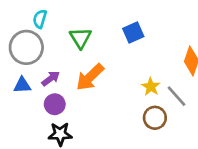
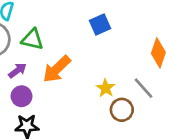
green triangle: (80, 38) -> (32, 39), moved, turned -45
yellow star: (151, 87) -> (106, 88), moved

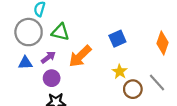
blue square: (100, 24) -> (117, 39), moved
gray line: (143, 88) -> (157, 83), moved

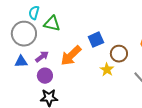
green triangle: (60, 32) -> (52, 24), moved
blue square: (117, 39) -> (96, 40), moved
brown circle: (133, 89) -> (119, 54), moved

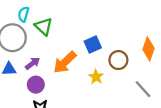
green triangle: (52, 24) -> (44, 27), turned 30
yellow star: (107, 70) -> (96, 77), moved

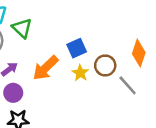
yellow star: (96, 77) -> (80, 73), moved
gray line: (143, 89) -> (128, 85), moved

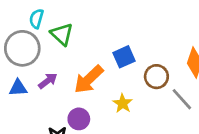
yellow star: (80, 73) -> (123, 103), moved
purple circle: (13, 93) -> (79, 119), moved

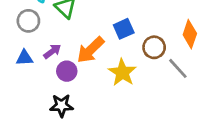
gray circle: (22, 48) -> (28, 21), size x0.7
yellow star: (123, 103) -> (122, 72), size x1.5
purple circle: (79, 119) -> (67, 71), moved

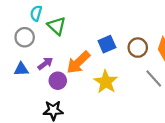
brown circle: (154, 47) -> (138, 48), moved

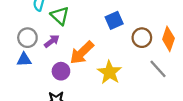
gray circle: (25, 37) -> (27, 38), moved
blue square: (107, 44) -> (114, 20), moved
purple arrow: (45, 64) -> (52, 41), moved

